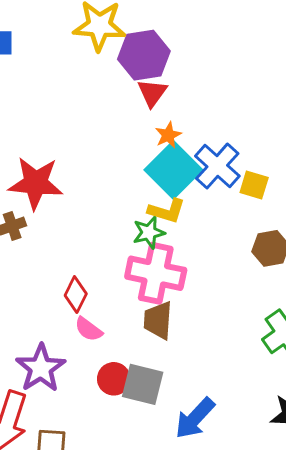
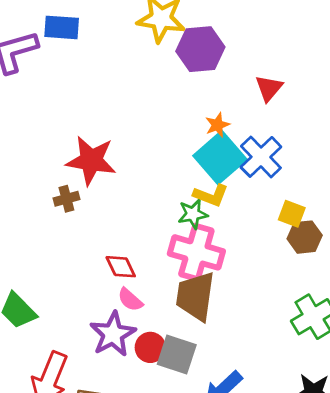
red triangle: (152, 93) -> (269, 88), moved
yellow square: (254, 185) -> (292, 214), moved
red diamond: (76, 295) -> (121, 267), turned -56
brown trapezoid: (158, 320) -> (195, 296), size x1.4
purple star: (41, 368) -> (113, 334), moved

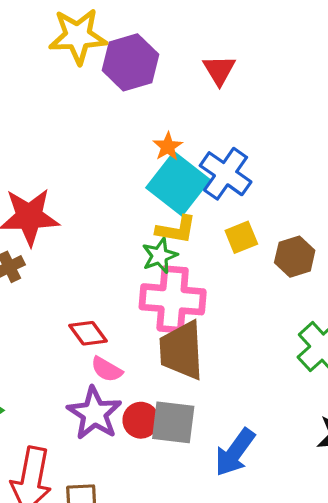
red triangle: (269, 88) -> (219, 70), moved
yellow square: (292, 214) -> (241, 237), moved, turned -32

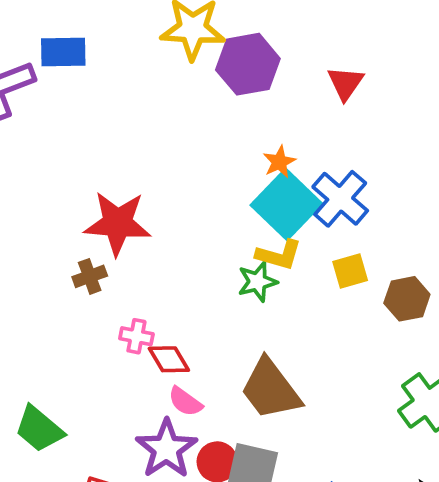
pink cross: (173, 299) -> (136, 336), moved, size x0.5
brown trapezoid: (182, 350) -> (270, 389), turned -40

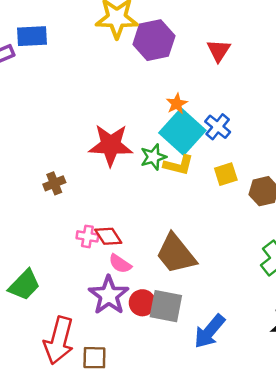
blue cross: (340, 199) -> (218, 127), size x0.7
red star: (118, 223) -> (111, 145), moved
green star: (257, 282) -> (153, 157), moved
pink cross: (136, 336) -> (87, 236), moved
green trapezoid: (39, 429) -> (24, 285), turned -84

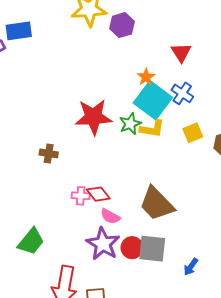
purple hexagon: (154, 40) -> (122, 25), size x0.7
red triangle: (219, 50) -> (181, 53), moved
brown cross: (54, 183) -> (49, 153), turned 36
blue arrow: (209, 331) -> (191, 267), size x0.6

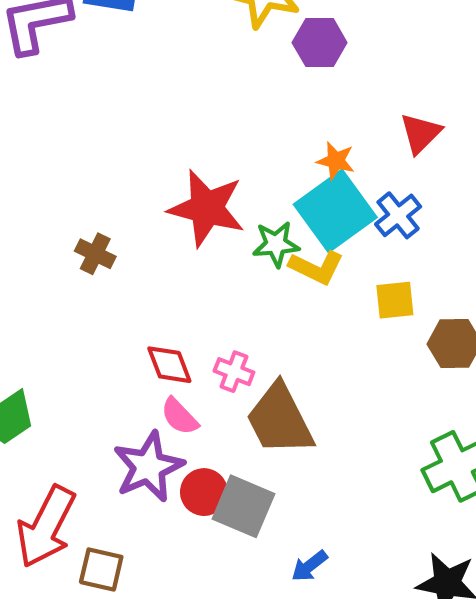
orange star: (146, 77) -> (336, 161), turned 30
pink cross: (81, 196) -> (234, 372), moved

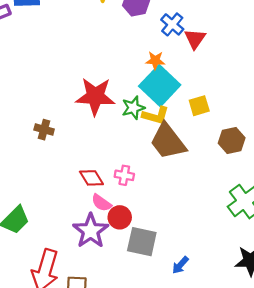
blue cross: (398, 215) -> (172, 24), moved
yellow square: (395, 300) -> (199, 106), moved
brown trapezoid: (280, 420) -> (168, 141), moved
red circle: (204, 492) -> (120, 217), moved

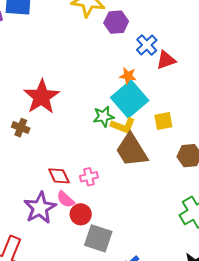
red triangle: (195, 39) -> (166, 60), turned 30
red star: (95, 96) -> (42, 97), moved, turned 30
pink cross: (124, 175) -> (89, 177), turned -30
purple star: (91, 231) -> (40, 208), moved

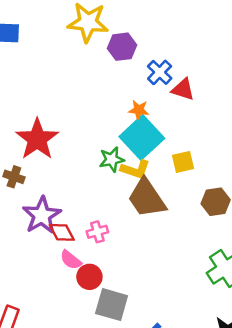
red triangle: (166, 60) -> (183, 89), turned 40
purple star: (40, 208) -> (42, 215), moved

